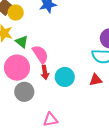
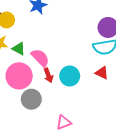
red triangle: (96, 80) -> (102, 73), turned 48

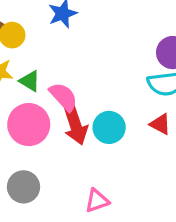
red arrow: (48, 75) -> (75, 125), size x1.6
gray circle: (31, 99) -> (24, 187), moved

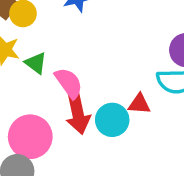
red triangle: (160, 124) -> (139, 104), moved, turned -30
pink circle: (29, 125) -> (30, 137), moved

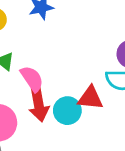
red triangle: (139, 104) -> (90, 98), size x1.4

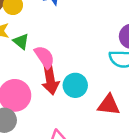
red triangle: (90, 98) -> (109, 105), moved

